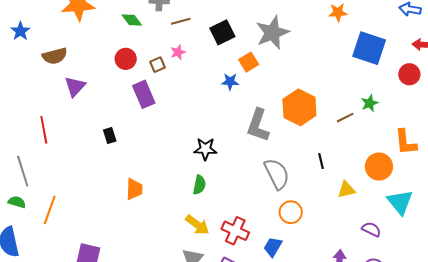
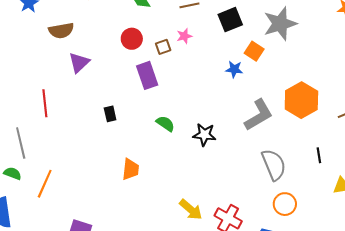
orange square: (249, 62) -> (254, 51), turned -30
gray L-shape: (258, 125) -> (259, 115), turned -144
green semicircle: (199, 185) -> (165, 124), moved, turned -72

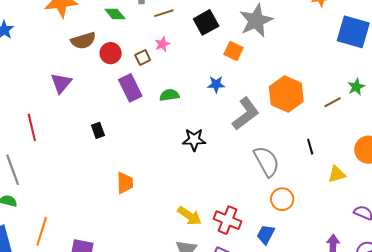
brown semicircle: (61, 31) -> (83, 41), moved
blue star: (234, 69) -> (216, 84), moved
green semicircle: (165, 124) -> (169, 95), moved, turned -36
orange line: (45, 184) -> (42, 231), moved

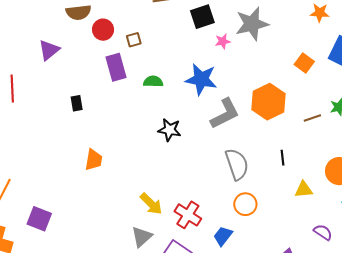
pink star: (162, 44) -> (223, 41), moved
orange square: (234, 51) -> (304, 63), moved
blue star: (216, 84) -> (201, 79), size x1.8

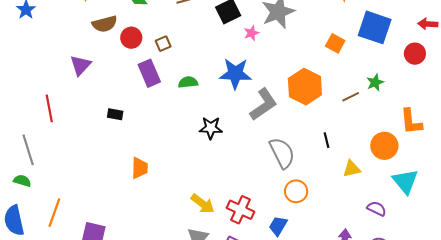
black rectangle: (77, 103) -> (115, 114), turned -63

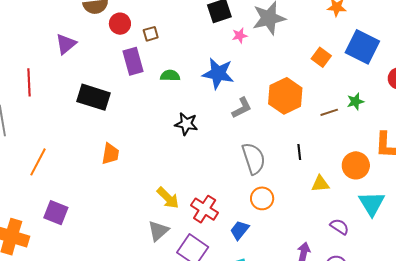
gray L-shape: (263, 104) -> (242, 108), size x0.7
black rectangle: (115, 114) -> (93, 97), size x2.0
orange line: (54, 213) -> (38, 162), moved

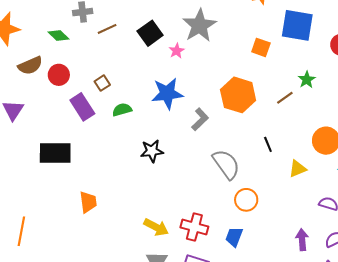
brown square: (151, 34) -> (102, 83), moved

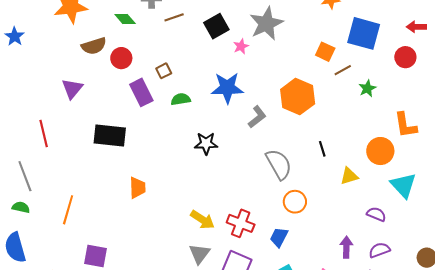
brown line: (285, 98) -> (343, 70), moved

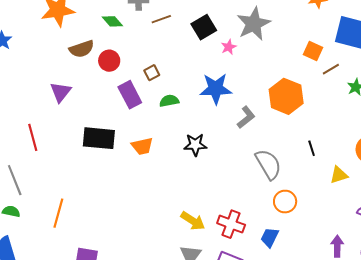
orange trapezoid: (137, 188) -> (142, 146), moved, turned 80

